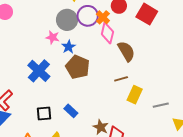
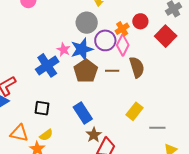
purple circle: (88, 16) -> (105, 40), moved
pink star: (53, 37) -> (64, 50), moved
blue star: (69, 47) -> (82, 49), size x1.6
brown line: (121, 79) -> (112, 71), moved
blue rectangle: (71, 111) -> (83, 113), moved, size x1.5

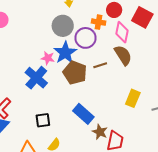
orange cross: (122, 29) -> (99, 22), turned -32
pink diamond: (123, 45) -> (122, 32), moved

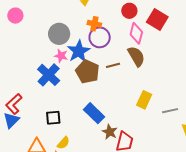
orange cross: (99, 22) -> (94, 24), moved
gray circle: (63, 26) -> (59, 34), moved

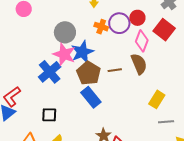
purple circle: (100, 37) -> (119, 23), moved
pink star: (61, 56) -> (64, 54), size x1.6
yellow rectangle: (144, 100) -> (157, 99), moved
blue rectangle: (94, 113) -> (91, 97), moved

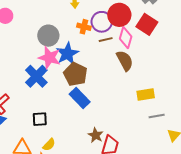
red circle: (137, 18) -> (119, 15), size x1.5
brown line: (115, 70) -> (106, 40), moved
yellow rectangle: (157, 99) -> (146, 95), turned 54

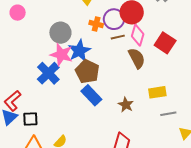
red square: (147, 24) -> (165, 43), moved
black square: (40, 119) -> (30, 119), moved
brown star: (96, 135) -> (126, 105), moved

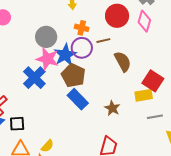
purple circle: (114, 19) -> (82, 48), moved
pink diamond: (138, 35) -> (144, 21), moved
red square: (165, 43) -> (153, 81), moved

